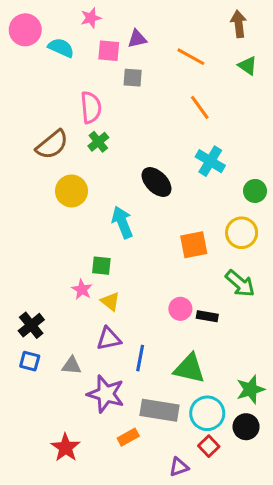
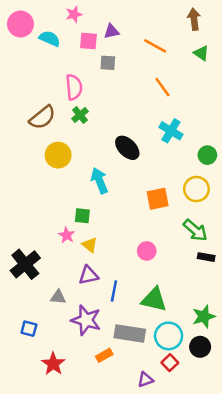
black rectangle: (207, 316) -> (206, 257), moved
black cross: (31, 325) -> (25, 264), size x1.4
blue square: (30, 361) -> (29, 329), moved

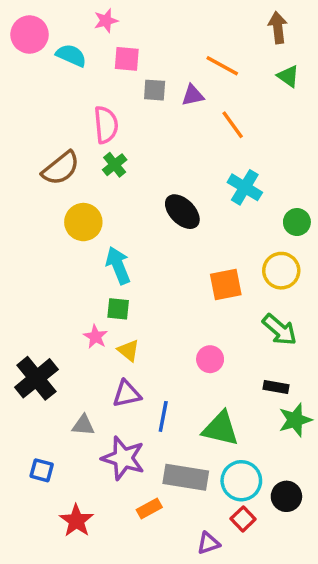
purple triangle: (112, 31) -> (193, 95), moved
cyan arrow: (99, 181) -> (118, 265), moved
black rectangle: (206, 257) -> (276, 387), moved
green star: (204, 316) -> (295, 420), moved

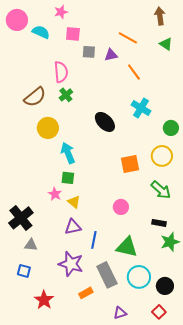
gray triangle: (83, 425) -> (31, 245), moved
gray rectangle: (186, 477) -> (107, 275), turned 55
red square: (243, 519) -> (159, 312), moved

